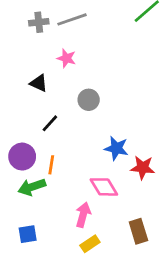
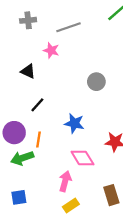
gray line: (72, 19) -> (69, 27), moved
gray circle: (89, 100) -> (96, 82), moved
blue star: (116, 148) -> (74, 123), moved

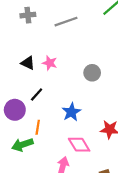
pink star: (51, 50) -> (50, 63), moved
blue star: (74, 123) -> (71, 112), turned 30
purple circle: (14, 133) -> (15, 110), moved

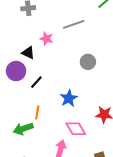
gray line: (66, 22) -> (74, 24), moved
pink star: (50, 63) -> (46, 39), moved
purple circle: (15, 110) -> (16, 71), moved

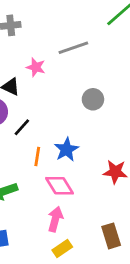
orange line: (37, 113) -> (37, 156), moved
pink diamond: (76, 129) -> (59, 186), moved

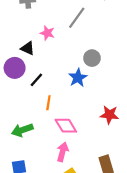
gray line: (73, 48) -> (77, 18), turned -35
blue star: (66, 149) -> (78, 78), moved

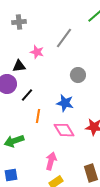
black triangle: (28, 48) -> (19, 66), turned -32
blue star: (78, 78) -> (65, 103), moved, turned -30
pink diamond: (66, 126) -> (64, 130), moved

